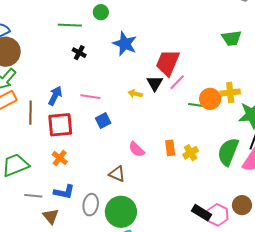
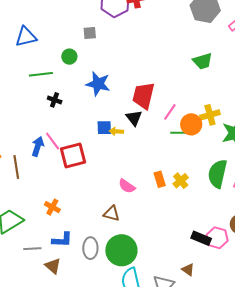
pink line: (177, 82) -> (170, 112), moved
pink line: (90, 97) -> (53, 141), moved, turned 54
blue square: (103, 121) -> (104, 128), moved, turned 35
red square: (60, 125) -> (73, 155), moved

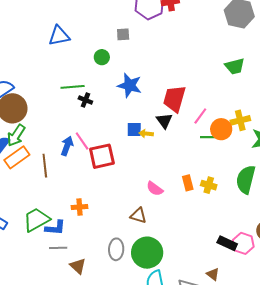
green line: (41, 74) -> (73, 87), moved
yellow cross: (181, 181) -> (209, 185), turned -35
orange cross: (52, 207) -> (80, 207), turned -35
blue L-shape: (62, 240) -> (55, 228), moved

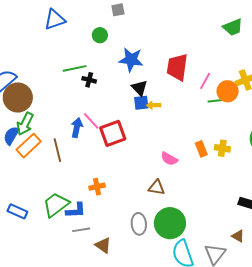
black triangle: (164, 121) -> (139, 88), moved

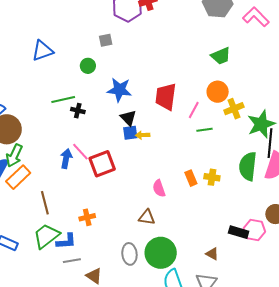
orange circle: (228, 91) -> (218, 92), moved
brown line: (57, 150) -> (45, 203), moved
pink semicircle: (169, 159) -> (159, 188), turned 42
brown triangle: (238, 236) -> (212, 254), moved

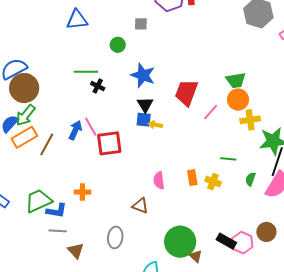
green trapezoid: (221, 56) -> (236, 80), moved
green line: (205, 130) -> (228, 159), moved
green semicircle: (248, 166) -> (250, 179), size x0.5
brown line: (45, 203) -> (47, 144), moved, turned 30
green circle: (161, 253) -> (180, 242), moved

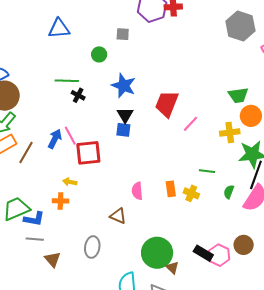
green trapezoid: (236, 80) -> (238, 95), moved
orange circle: (238, 100) -> (251, 116), moved
yellow arrow: (155, 125) -> (70, 182), moved

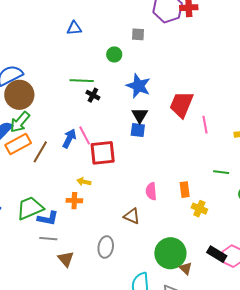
blue triangle: (59, 29) -> (74, 28), size x0.7
pink line: (191, 124) -> (205, 125), turned -54
yellow cross: (191, 193) -> (199, 209), moved

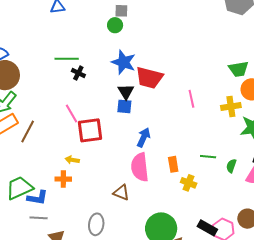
green circle: (114, 54) -> (115, 25), moved
red trapezoid: (181, 104) -> (149, 78), moved, turned -96
blue arrow: (69, 138) -> (144, 137), moved
green line: (221, 172) -> (208, 157), moved
pink semicircle: (151, 191) -> (140, 167), size x1.6

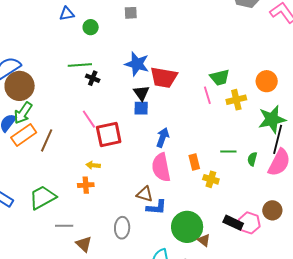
green circle: (115, 25) -> (91, 27), moved
green trapezoid: (238, 69) -> (220, 77), moved
yellow cross: (231, 106) -> (236, 100), moved
blue L-shape: (37, 198) -> (156, 207), moved

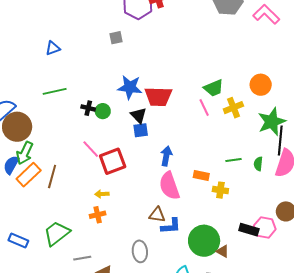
green circle: (91, 27) -> (103, 111), moved
green line: (80, 65) -> (55, 91), moved
orange rectangle: (194, 162) -> (201, 175), turned -56

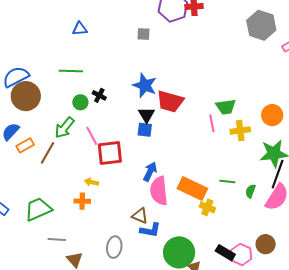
green circle: (103, 111) -> (80, 102), moved
green arrow: (25, 153) -> (64, 128), moved
blue arrow: (166, 156) -> (150, 172), moved
orange rectangle: (29, 175) -> (25, 145), size x0.7
orange rectangle: (201, 175) -> (192, 189), size x1.8

